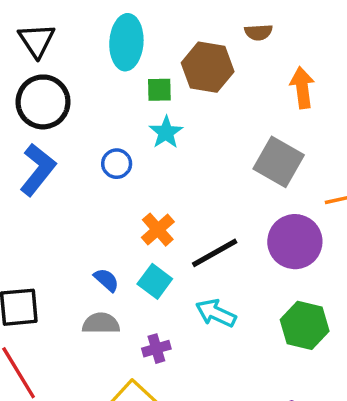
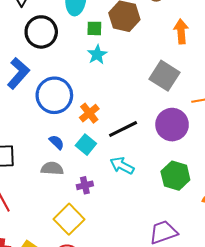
black circle: (43, 102) -> (41, 32), moved
blue circle: (117, 164) -> (54, 95), moved, size x2.0

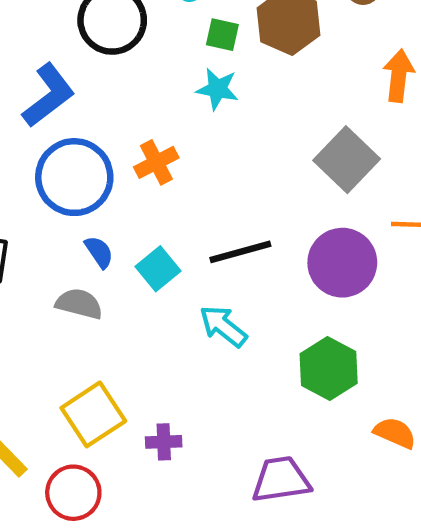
cyan star: (97, 54) -> (217, 89), turned 30
blue circle: (54, 95) -> (74, 177), moved
orange cross: (89, 113) -> (156, 162), moved
purple cross: (85, 185) -> (164, 442), moved

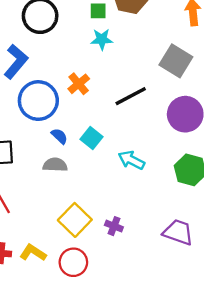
black line: (240, 252) -> (131, 96), moved
purple cross: (164, 442) -> (114, 226), turned 36
purple trapezoid: (281, 480) -> (178, 232), turned 40

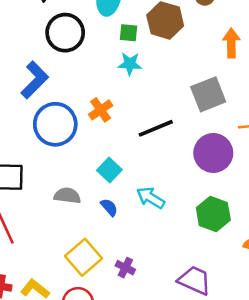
gray square: (176, 61) -> (208, 94), turned 32
blue semicircle: (59, 136) -> (109, 207), moved

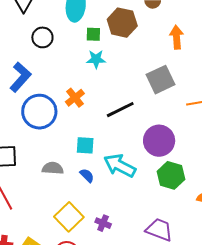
black circle: (65, 33) -> (42, 37), size x0.7
purple circle: (213, 153) -> (159, 141), moved
cyan square: (109, 170) -> (85, 145), turned -36
cyan arrow: (151, 198) -> (120, 166), size x1.4

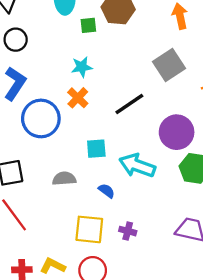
black circle: (42, 37) -> (16, 40), moved
cyan star: (96, 59) -> (82, 67), moved
blue semicircle: (87, 175) -> (107, 191), moved
yellow square: (69, 217) -> (89, 229), turned -32

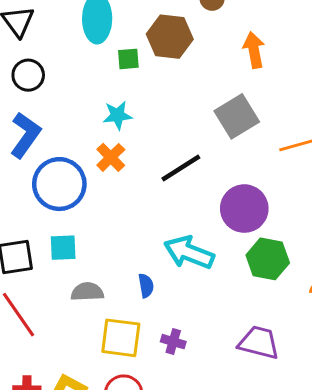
cyan square: (96, 149) -> (63, 248), moved
gray semicircle: (64, 179) -> (87, 292), moved
blue semicircle: (107, 191) -> (146, 286), turned 42

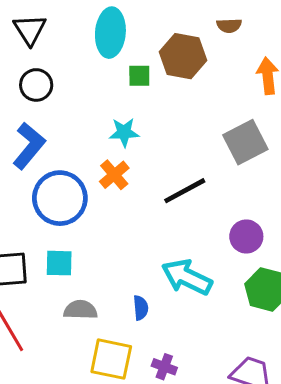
purple circle: (244, 209) -> (246, 236), size x0.7

